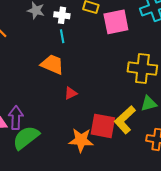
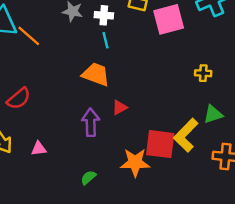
yellow cross: (142, 69) -> (203, 73), size x0.5
purple arrow: (16, 118) -> (91, 122), moved
green semicircle: (26, 138) -> (88, 177), moved, size x0.5

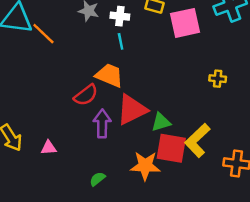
red semicircle: (19, 99) -> (86, 95), moved
red triangle: (120, 107) -> (132, 110), size x2.0
green triangle: (213, 114) -> (161, 122), moved

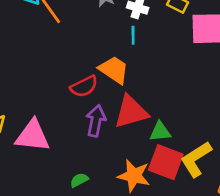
pink triangle: (49, 148) -> (33, 136), size x2.0

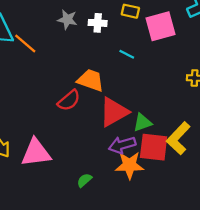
cyan line: (133, 35) -> (127, 54), moved, turned -49
purple arrow: (96, 121) -> (122, 145), moved, turned -104

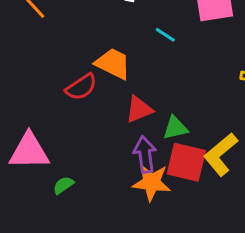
red triangle: (114, 112) -> (139, 109), size x0.7
purple arrow: (122, 145) -> (145, 154), turned 92
green semicircle: (84, 180) -> (63, 185), moved

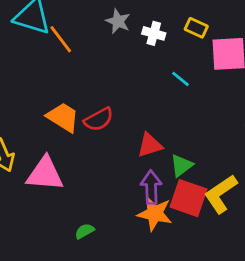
orange trapezoid: (113, 64) -> (63, 117), moved
green triangle: (175, 128) -> (182, 165), turned -30
green semicircle: (63, 185) -> (85, 231), moved

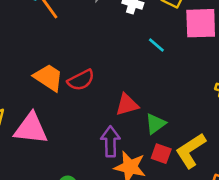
purple arrow: (151, 187) -> (110, 141), moved
red square: (189, 198) -> (161, 154), size x0.6

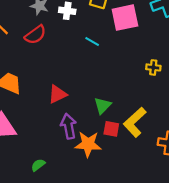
red semicircle: (81, 80) -> (35, 35), moved
red triangle: (127, 105) -> (57, 94), moved

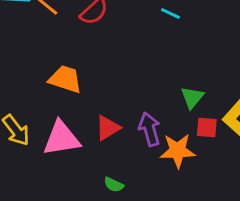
red triangle: (57, 94) -> (108, 128), moved
green semicircle: (38, 165) -> (114, 185), turned -112

